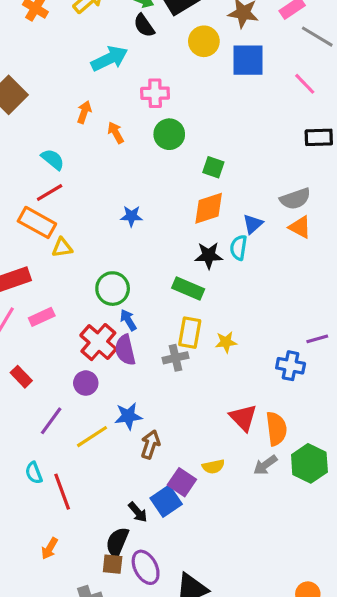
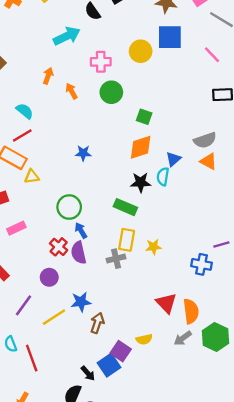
yellow circle: (204, 41) -> (141, 51), moved
red cross: (98, 342) -> (59, 247), size x0.7

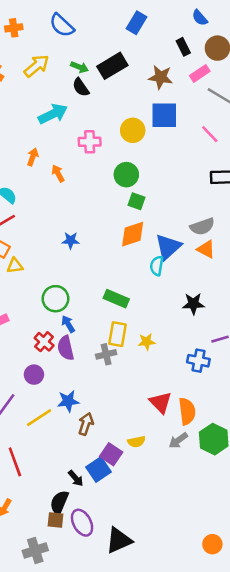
green circle: (111, 92) -> (126, 175), moved
blue triangle: (173, 159) -> (168, 247), size x1.6
black star: (141, 182) -> (193, 304), moved

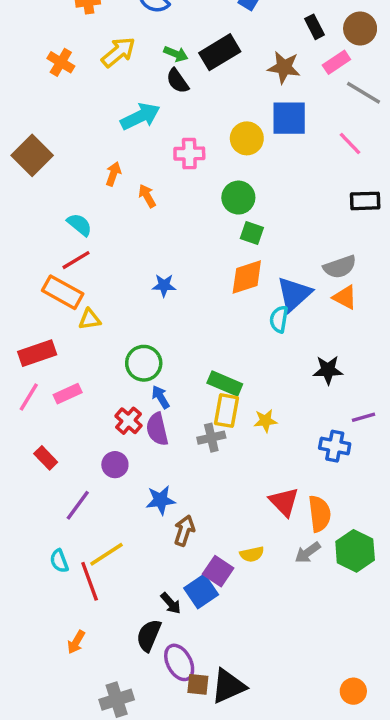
green rectangle: (116, 299) -> (225, 383), moved
yellow line: (39, 418) -> (107, 554), moved
brown square: (55, 520) -> (198, 684), moved

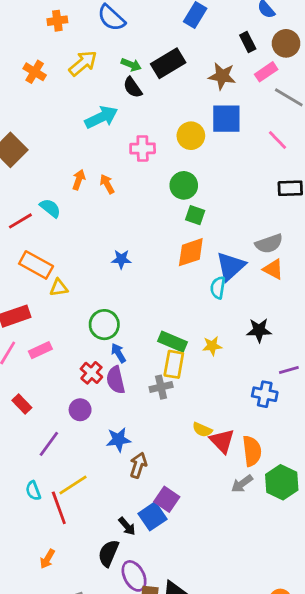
orange arrow: (113, 174) -> (79, 180), moved
red line: (76, 260) -> (20, 221), moved
yellow star: (265, 421) -> (212, 346), moved
yellow semicircle: (252, 554) -> (202, 430), moved, turned 36

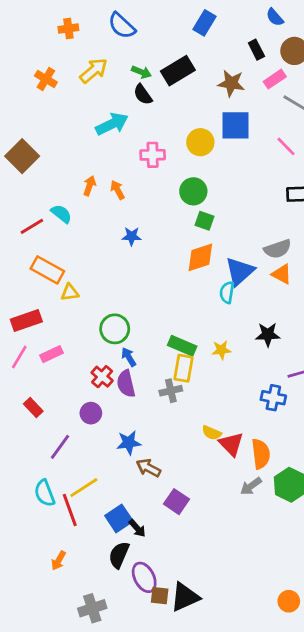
blue star: (121, 259) -> (132, 236), moved
brown arrow: (138, 465) -> (148, 468), turned -80
cyan semicircle: (33, 491) -> (45, 493), size x1.4
blue square: (153, 516) -> (119, 518), moved

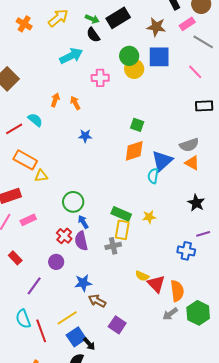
green circle: (193, 191) -> (129, 56), moved
black star: (268, 335) -> (196, 203), moved, turned 30
yellow line: (84, 488) -> (67, 318), moved

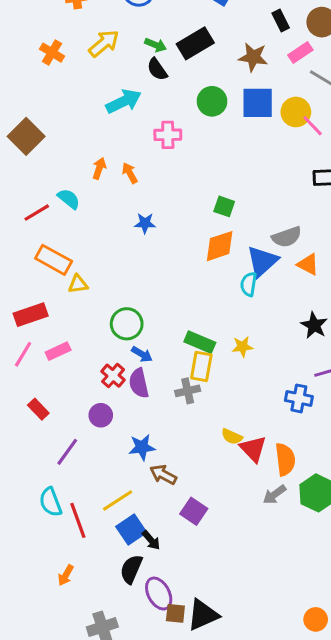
yellow circle: (134, 69) -> (296, 112), moved
gray semicircle: (189, 145) -> (287, 237), moved
blue arrow: (83, 222) -> (142, 354), turned 152

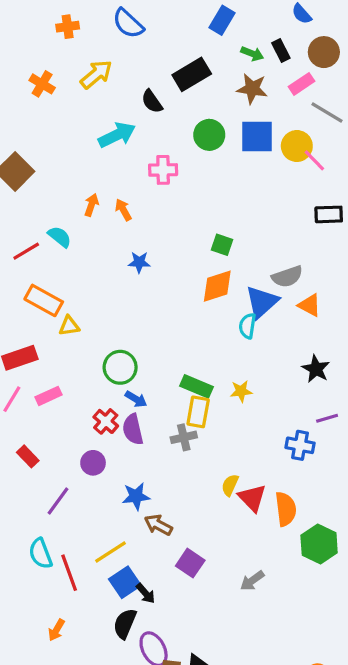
green arrow: (156, 45) -> (252, 54), moved
yellow semicircle: (232, 437) -> (230, 485), turned 90
gray arrow: (274, 494) -> (252, 581), moved

